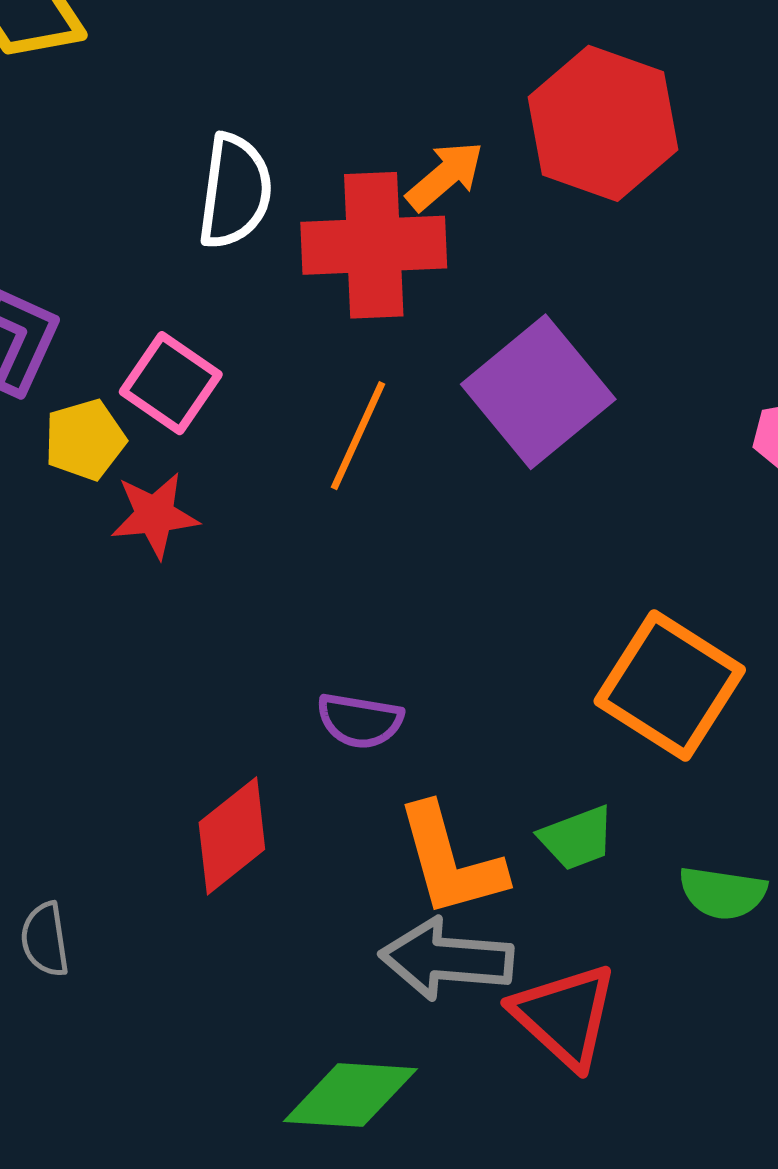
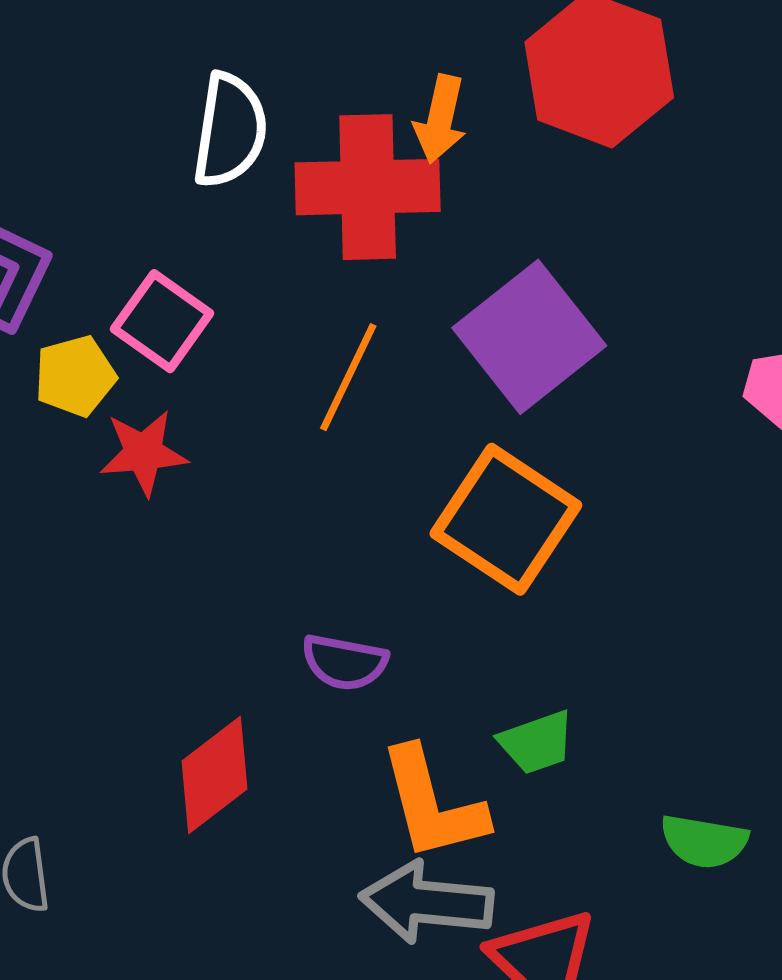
orange arrow: (445, 176) -> (440, 119), turned 142
orange square: (670, 686) -> (506, 519), moved
green trapezoid: (577, 838) -> (537, 742), moved

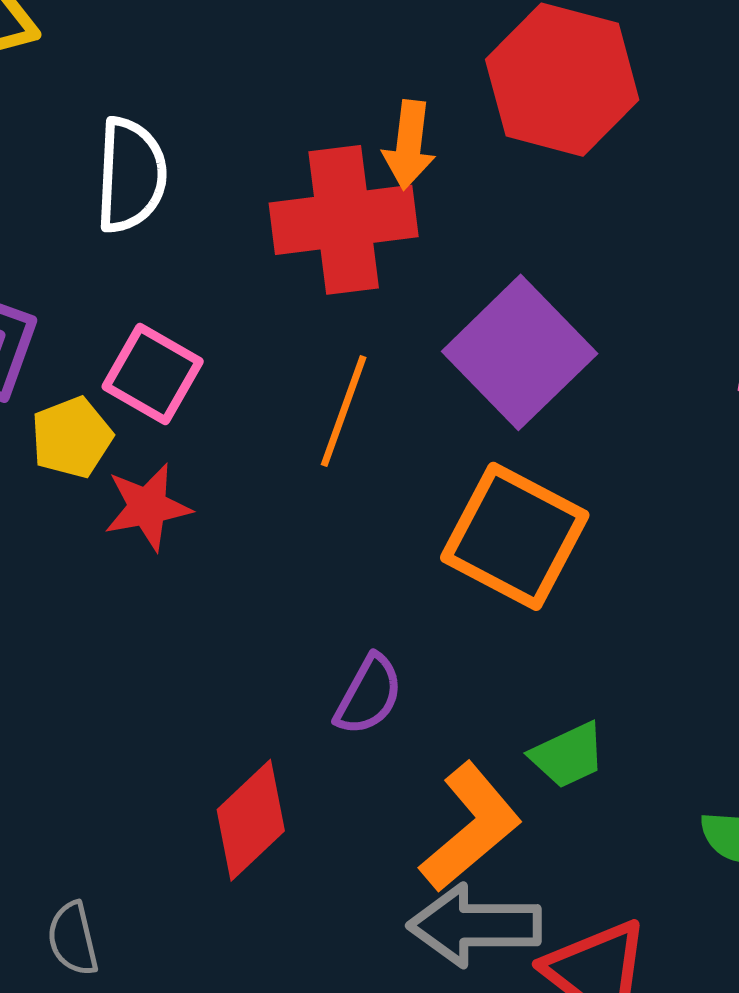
white semicircle: (230, 130) -> (131, 175), moved
purple semicircle: (345, 662) -> (369, 695), turned -66
orange L-shape: (433, 804) -> (471, 827), turned -110

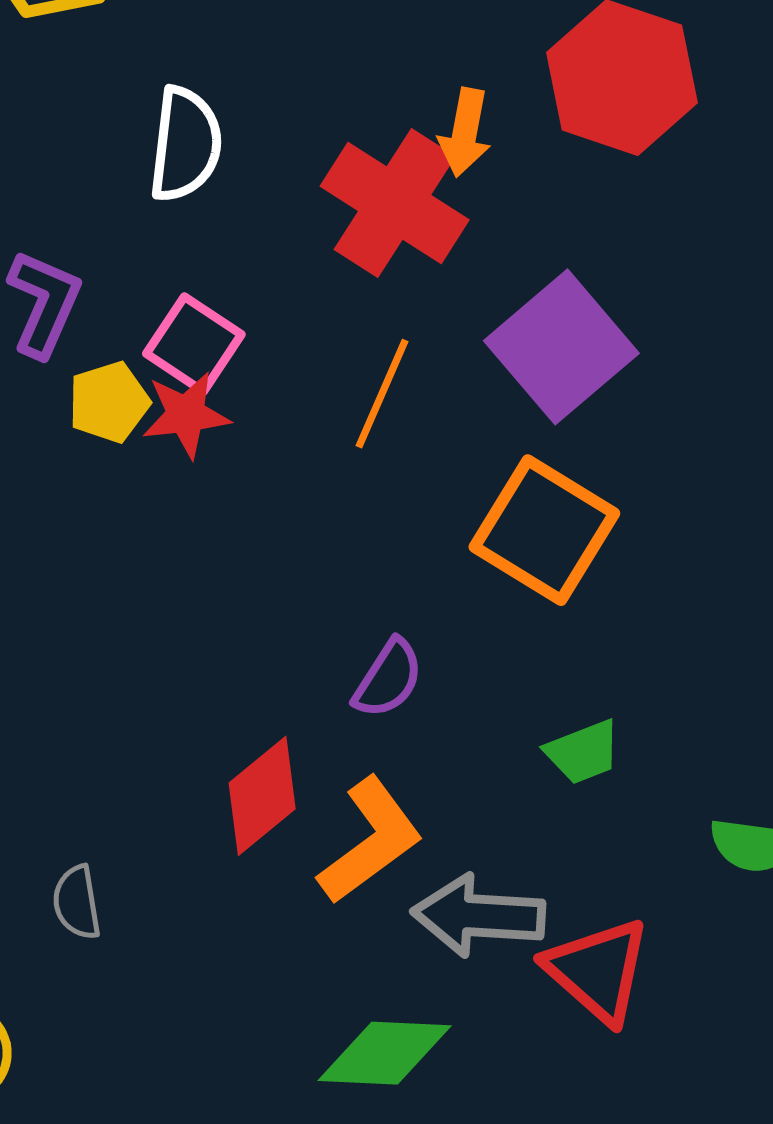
red cross: (344, 220) -> (395, 203), turned 36
red star: (148, 507) -> (186, 415), moved
orange L-shape: (471, 827) -> (370, 841), moved

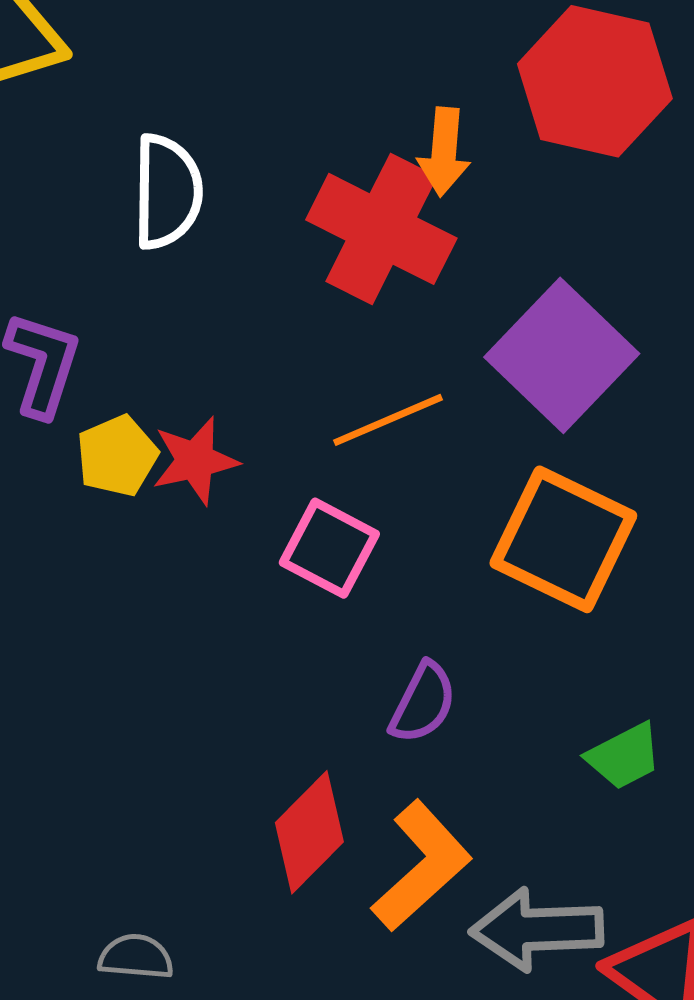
pink square: (194, 344) -> (329, 548), moved
orange line: (382, 394) -> (388, 420), turned 49
gray semicircle: (77, 902) -> (136, 957), turned 110

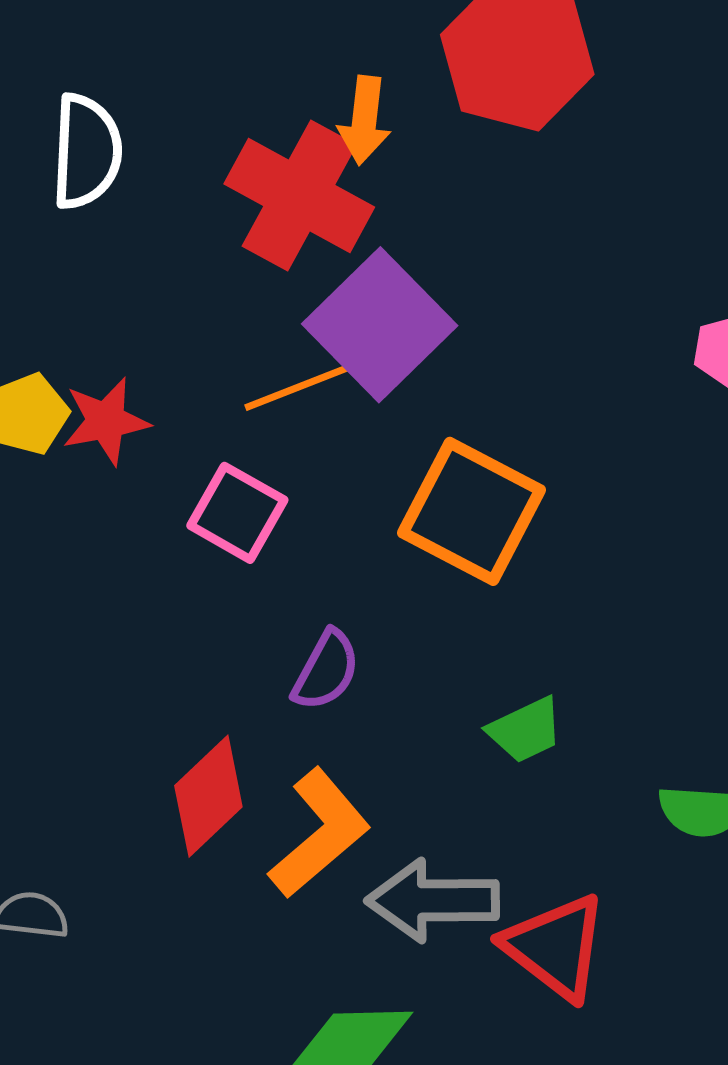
purple square: (562, 355) -> (380, 325), moved

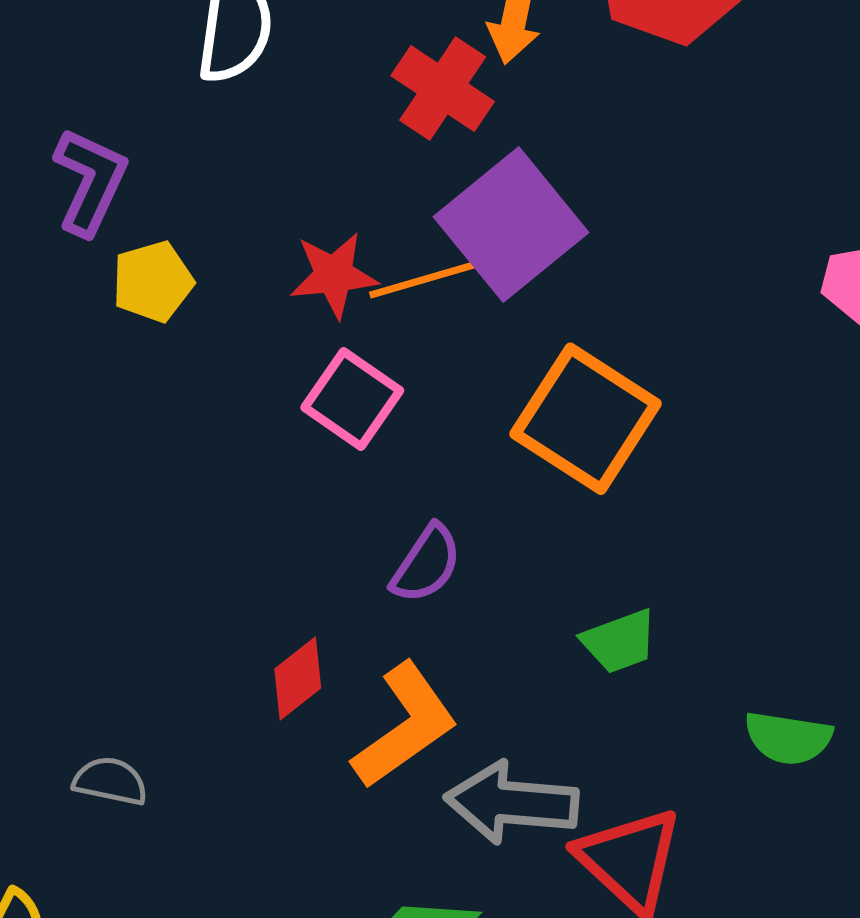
red cross: (299, 195) -> (443, 89), size x0.7
red star: (106, 421) -> (334, 275), moved
red diamond: (208, 796) -> (298, 679), size x0.7

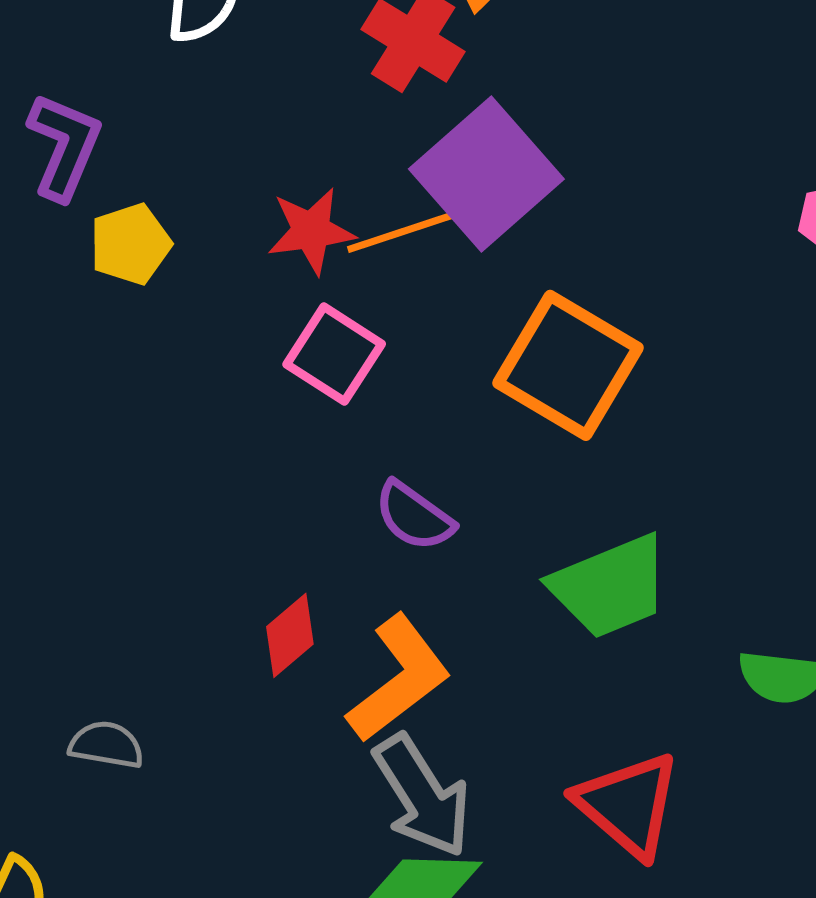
purple semicircle: (426, 564) -> (414, 516), turned 94
green trapezoid: (619, 641) -> (610, 586), size x1.6
gray arrow: (512, 803) -> (422, 796), moved, turned -125

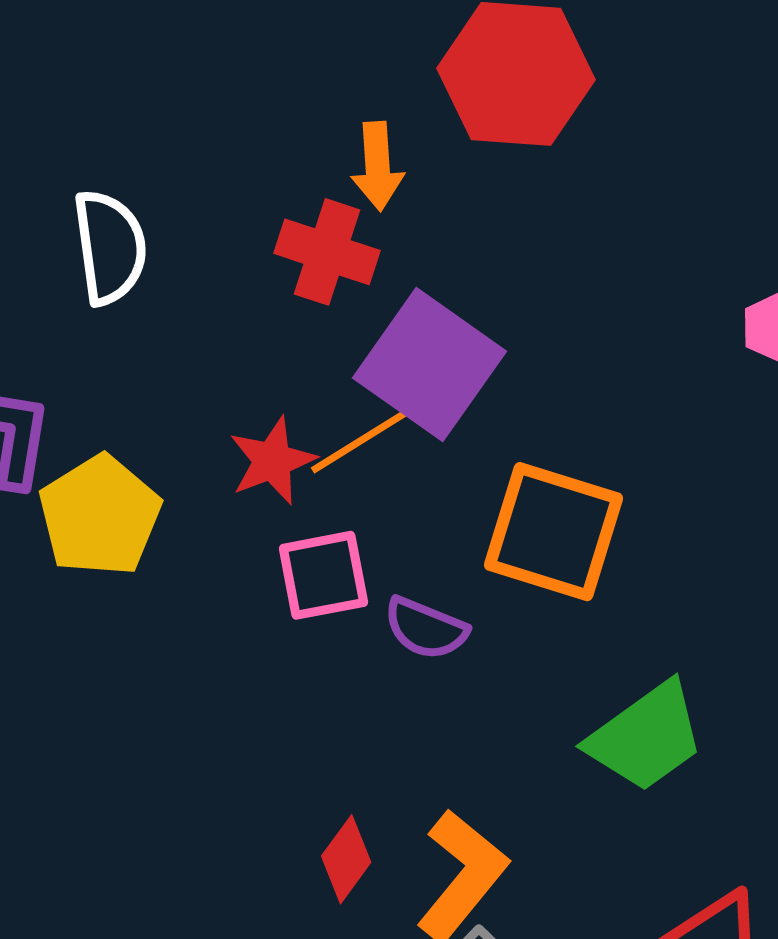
yellow pentagon: (130, 244) -> (100, 516), size x1.5
pink square: (334, 354) -> (323, 575), turned -30
purple semicircle: (414, 516) -> (426, 628), moved

